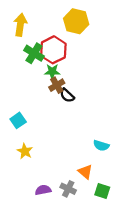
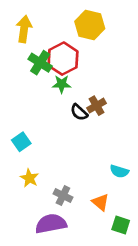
brown cross: (57, 85) -> (96, 106), moved
gray cross: (68, 189) -> (63, 195), moved
purple semicircle: (43, 190) -> (51, 224), size x1.6

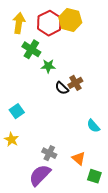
red hexagon: (63, 59) -> (49, 23), moved
cyan semicircle: (119, 171) -> (93, 126), moved, turned 32
yellow star: (29, 178) -> (11, 140), moved
purple semicircle: (51, 224) -> (40, 175), turned -35

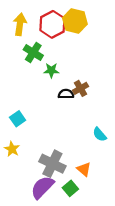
black semicircle: (62, 88) -> (66, 94), turned 136
gray cross: (49, 153) -> (52, 164), size x1.6
green square: (94, 176) -> (70, 188), moved, turned 32

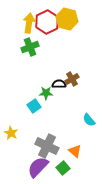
yellow arrow: (20, 24) -> (29, 23), moved
green cross: (33, 52) -> (30, 47), turned 36
green star: (51, 70) -> (46, 93), moved
cyan square: (18, 119) -> (34, 106), moved

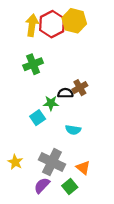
green cross: (30, 47) -> (33, 64), moved
cyan semicircle: (89, 120) -> (73, 130), moved, turned -40
yellow star: (11, 133) -> (15, 162), moved
purple semicircle: (38, 167) -> (42, 185), size x0.7

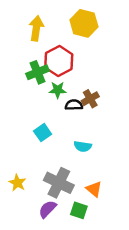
red hexagon: (52, 24) -> (59, 61), moved
green star: (51, 103) -> (58, 90), moved
green square: (70, 187) -> (79, 210), turned -32

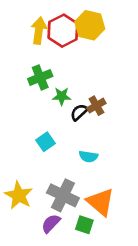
red hexagon: (59, 61) -> (63, 31), moved
black semicircle: (74, 105) -> (79, 112), turned -42
yellow star: (17, 183) -> (19, 195), size x1.5
orange triangle: (94, 189) -> (100, 202), size x1.6

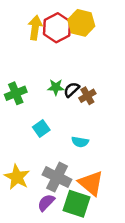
green cross: (40, 77) -> (16, 93), moved
black semicircle: (79, 112) -> (72, 90), moved
green square: (84, 225) -> (76, 204), size x1.6

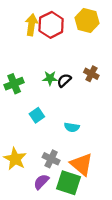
yellow hexagon: (81, 23) -> (87, 20), moved
brown cross: (87, 96) -> (91, 74), moved, turned -32
gray cross: (57, 177) -> (51, 159), size x0.7

